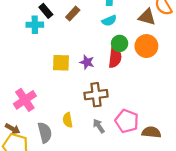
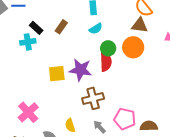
brown triangle: (147, 17) -> (140, 25), moved
purple star: (87, 62) -> (81, 70), size x1.6

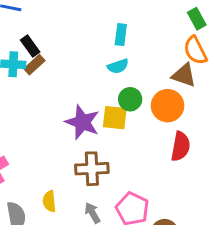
brown rectangle: (61, 27) -> (34, 65), moved
red semicircle: (106, 62) -> (181, 146), moved
yellow square: (57, 74) -> (115, 118), moved

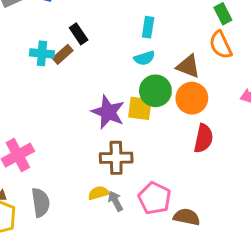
black rectangle: (30, 46) -> (79, 34), moved
brown triangle: (184, 75) -> (188, 66), moved
green circle: (130, 99) -> (155, 91), size x1.4
yellow semicircle: (49, 201) -> (98, 193), moved, turned 78

